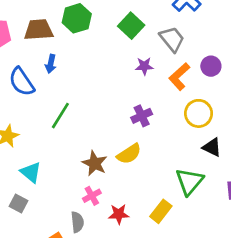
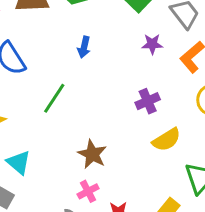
blue arrow: (51, 64) -> (84, 47), moved
yellow semicircle: (129, 154) -> (167, 140), moved

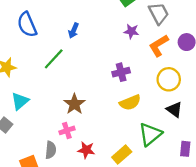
blue arrow: (84, 47) -> (74, 31), moved
cyan triangle: (19, 162) -> (20, 101), turned 30

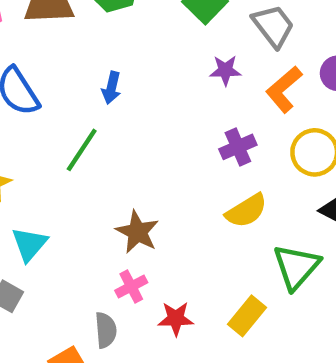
purple cross: (121, 72) -> (238, 147), moved

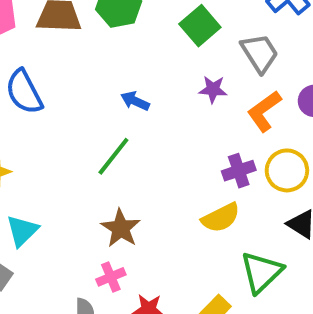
blue arrow: (111, 88) -> (135, 101), moved, turned 96
purple cross: (238, 147) -> (239, 171), moved
green line: (82, 150) -> (113, 156), moved

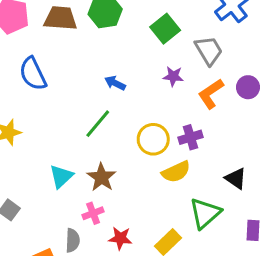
yellow circle: (287, 170) -> (153, 139), moved
cyan triangle: (22, 231) -> (61, 176), moved

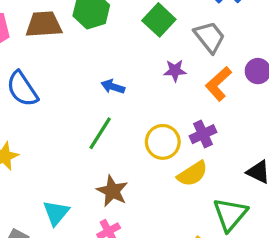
cyan triangle: (61, 176) -> (56, 213), moved

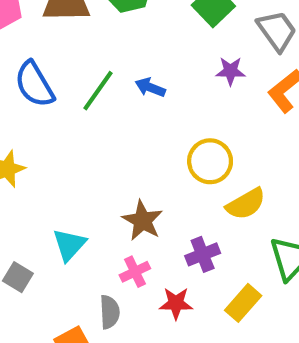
green line: (100, 133) -> (98, 91), moved
purple cross: (203, 134) -> (203, 254), moved

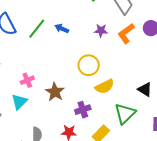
purple star: (230, 71) -> (101, 31), moved
pink cross: (135, 272) -> (27, 80), moved

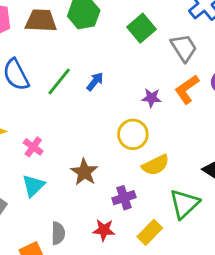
blue arrow: (62, 28) -> (95, 81), turned 104
purple star: (101, 31) -> (151, 98), moved
pink cross: (27, 80) -> (33, 147), moved, turned -32

